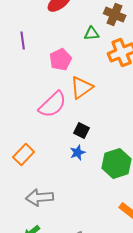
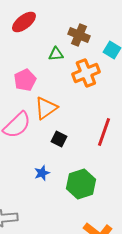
black square: (82, 130) -> (59, 139), moved

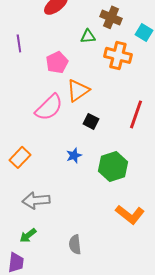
orange cross: (86, 73) -> (118, 55), turned 36

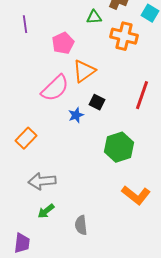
blue star: (74, 155) -> (76, 115), moved
green arrow: (28, 235) -> (46, 211), moved

